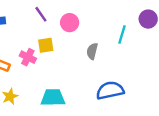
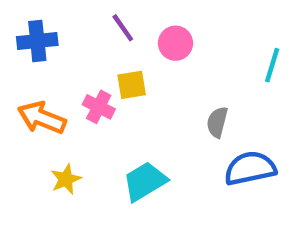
gray semicircle: (92, 51) -> (217, 122), moved
cyan trapezoid: (53, 98) -> (145, 181), turned -30

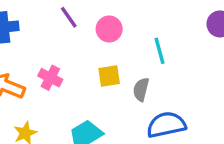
cyan line: (272, 65) -> (160, 51), moved, turned -32
yellow square: (132, 85) -> (109, 76), moved

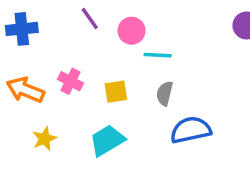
cyan line: (160, 51) -> (158, 55), moved, turned -72
yellow square: (109, 76) -> (116, 92), moved

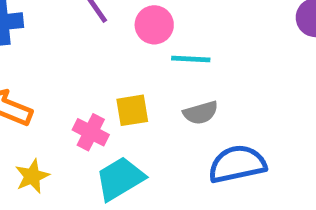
pink cross: (71, 81) -> (91, 132), moved
gray semicircle: (165, 93) -> (201, 113), turned -120

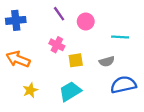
cyan line: (191, 59) -> (120, 37), moved
pink cross: (91, 132) -> (57, 45), moved

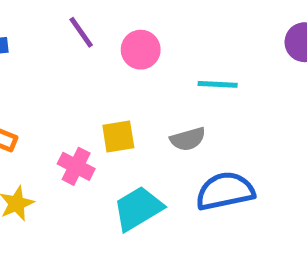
pink cross: (57, 45) -> (76, 166), moved
cyan trapezoid: (70, 91) -> (138, 209), moved

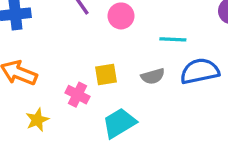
blue semicircle: (225, 191) -> (200, 71), moved

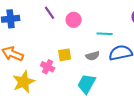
yellow star: (37, 120) -> (24, 82), size x1.6
cyan trapezoid: (119, 123) -> (87, 84), moved, turned -30

